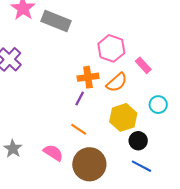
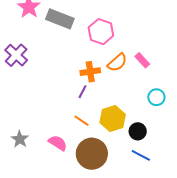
pink hexagon: (111, 48) -> (101, 32), moved
orange semicircle: (117, 82) -> (117, 62), moved
yellow hexagon: (123, 117) -> (113, 119), moved

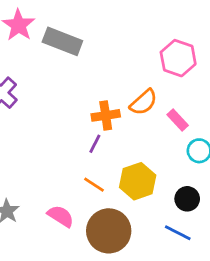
pink hexagon: (101, 32) -> (178, 58), moved
pink rectangle: (142, 60) -> (178, 120), moved
black circle: (138, 131) -> (187, 199), moved

